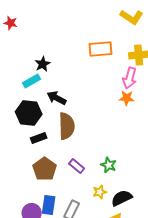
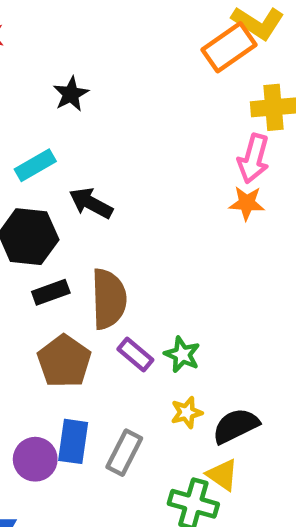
orange rectangle: (101, 49) -> (229, 47), moved, turned -30
black star: (43, 64) -> (71, 94), moved
brown semicircle: (67, 126) -> (109, 299), moved
green star: (109, 165) -> (182, 355), moved

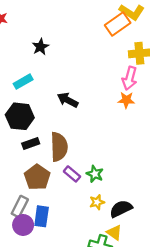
black arrow: (91, 203) -> (68, 100), moved
gray rectangle: (124, 453) -> (20, 207), moved

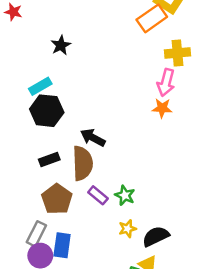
black arrow: (68, 100) -> (93, 138), moved
black hexagon: (20, 116) -> (47, 111), moved

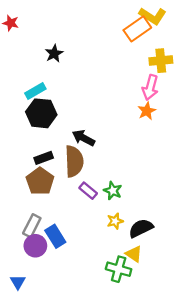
orange star: (162, 108) -> (147, 111), turned -30
brown pentagon: (57, 199) -> (40, 181), moved
blue rectangle: (62, 245) -> (55, 236), turned -40

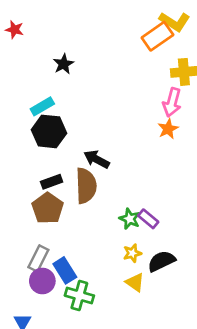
purple rectangle: (88, 191) -> (148, 219), moved
yellow triangle: (134, 254) -> (135, 282), moved
green cross: (119, 269) -> (79, 296), moved

